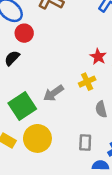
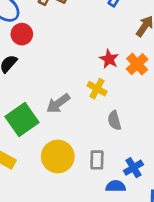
yellow cross: (87, 82) -> (97, 89), turned -35
yellow circle: (37, 138) -> (58, 157), moved

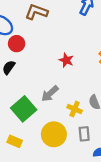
red star: (109, 59) -> (66, 60), moved
yellow cross: (97, 89) -> (75, 109), moved

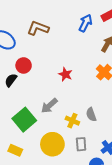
red circle: (17, 44) -> (24, 65), moved

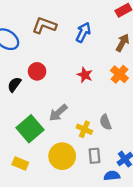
blue arrow: (85, 23) -> (83, 32), moved
red circle: (24, 65) -> (37, 71), moved
red star: (65, 74) -> (85, 75), moved

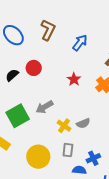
brown L-shape: (44, 25) -> (48, 30), turned 85
gray semicircle: (105, 122) -> (83, 123), turned -104
yellow circle: (62, 156) -> (38, 157), moved

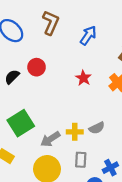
gray arrow: (44, 107) -> (50, 139), moved
yellow cross: (64, 126) -> (75, 132), turned -32

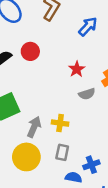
gray semicircle: (97, 128) -> (87, 94), moved
gray arrow: (50, 139) -> (34, 127), turned 138

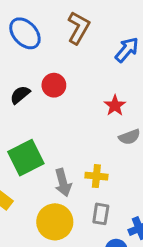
gray arrow: (34, 127) -> (63, 183), turned 144

